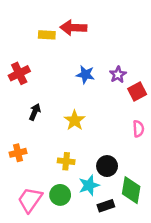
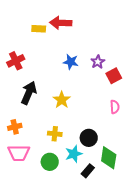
black arrow: (35, 112) -> (29, 93), size x1.6
pink trapezoid: (30, 200) -> (19, 153), moved, turned -125
black rectangle: (106, 206) -> (88, 171), turned -32

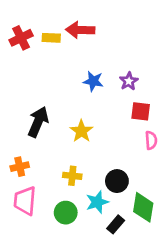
red cross: (16, 61) -> (21, 38), moved
red square: (114, 76) -> (141, 111), moved, turned 35
pink trapezoid: (19, 153) -> (25, 201), turned 95

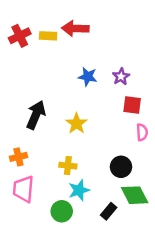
black circle: (117, 181) -> (121, 167), moved
cyan star: (97, 202) -> (79, 190), moved
green diamond: (143, 207) -> (135, 195), turned -36
green circle: (66, 213) -> (62, 211), moved

